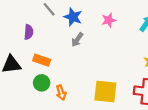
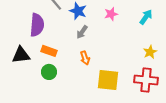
purple semicircle: (29, 32) -> (37, 25), size x1.6
orange arrow: (61, 93) -> (85, 58), moved

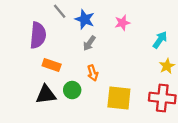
cyan arrow: (146, 17) -> (160, 40), moved
black triangle: (21, 55) -> (46, 95), moved
green circle: (49, 72) -> (72, 90), moved

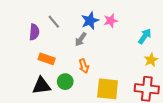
gray line: (60, 11) -> (54, 22), moved
blue star: (85, 19) -> (90, 21), moved, turned 30
purple semicircle: (38, 35) -> (34, 32), size x0.7

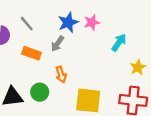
cyan arrow: (145, 36) -> (119, 43), moved
orange rectangle: (47, 59) -> (31, 53), moved

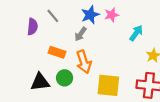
orange rectangle: (31, 53) -> (57, 52), moved
orange arrow: (61, 74) -> (84, 62), size x1.5

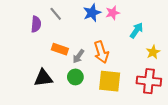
gray arrow: (81, 34) -> (78, 56), moved
orange arrow: (84, 62) -> (101, 52), moved
green circle: (65, 78) -> (75, 77), moved

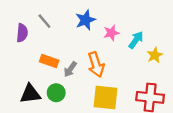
pink star: (113, 13) -> (111, 33), moved
yellow star: (153, 52) -> (155, 55), moved
green circle: (75, 77) -> (56, 93), moved

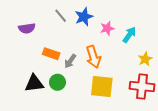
gray line: (44, 21) -> (61, 16), moved
purple semicircle: (22, 33) -> (27, 28), turned 77
yellow star: (155, 55) -> (145, 59), moved

